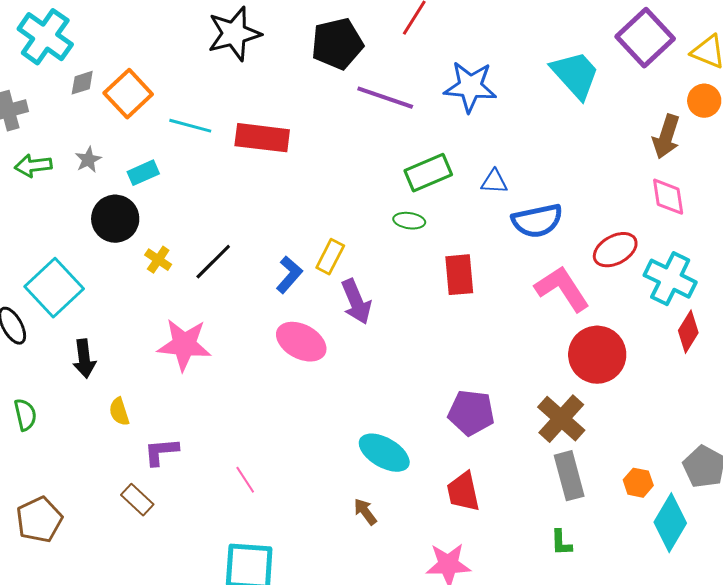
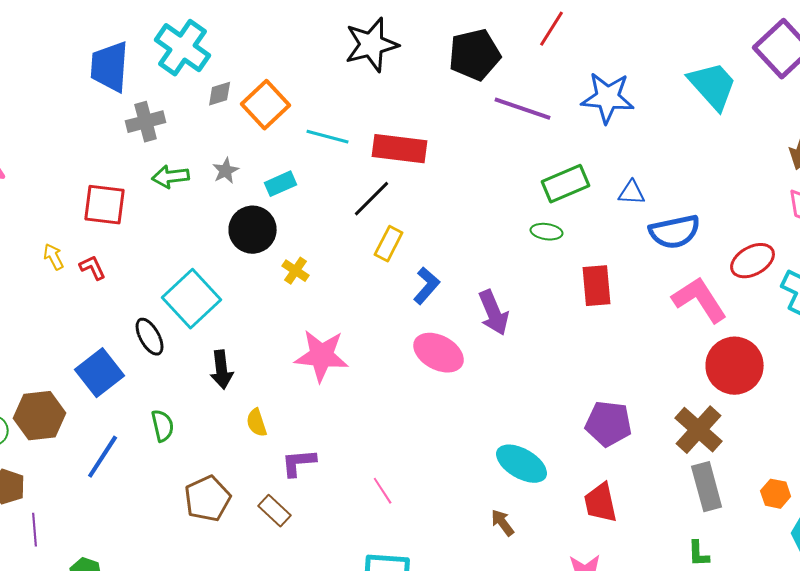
yellow rectangle: (330, 257) -> (389, 244), moved
black line: (213, 262) -> (372, 199), moved
brown pentagon: (39, 520) -> (208, 499), moved

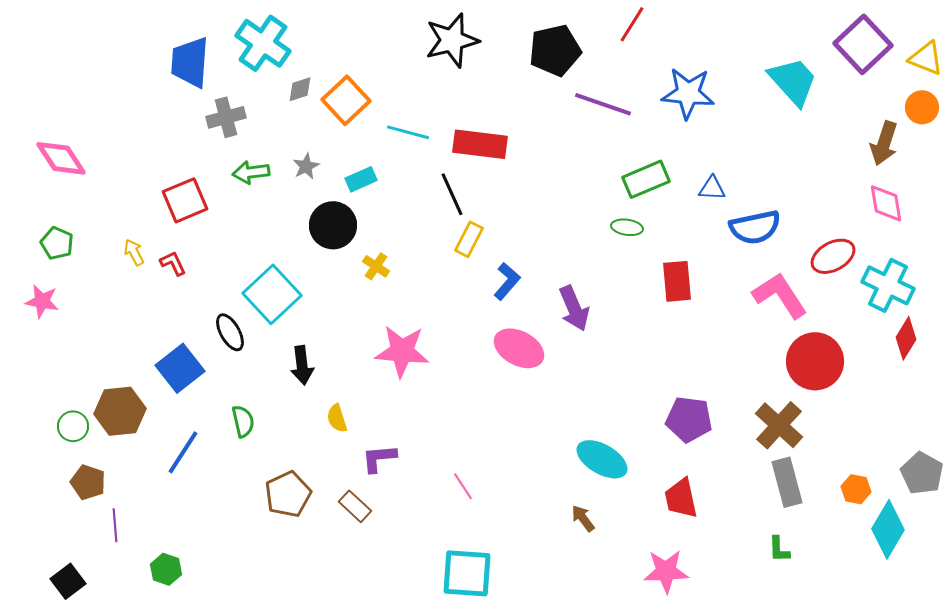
black line: (372, 199) -> (452, 194), turned -69
red square: (105, 205) -> (185, 200), turned -30

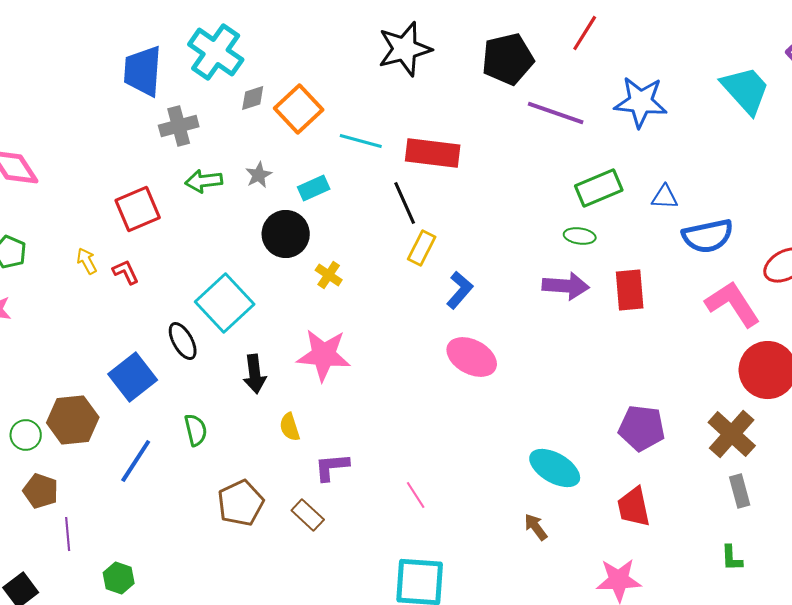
purple arrow: (574, 308) -> (566, 286), moved, turned -63
pink star: (402, 351) -> (324, 355), moved
gray rectangle: (787, 482) -> (740, 491), size x0.7

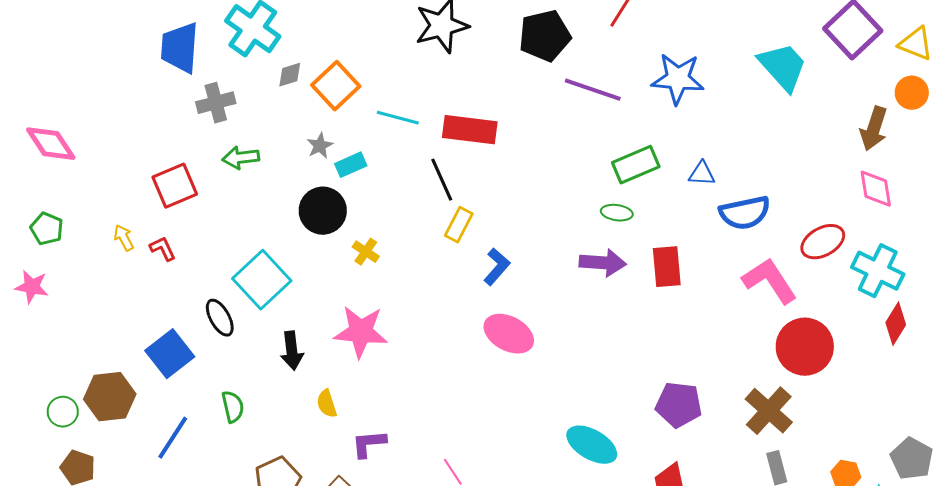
gray star: (259, 175) -> (320, 146), moved

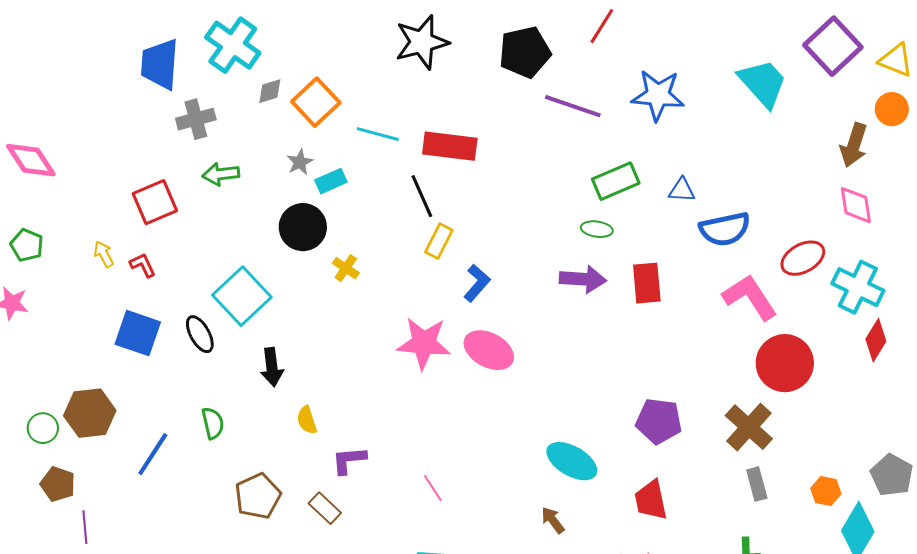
pink star: (361, 332) -> (424, 343), moved
blue square: (170, 354) -> (138, 333), moved, turned -33

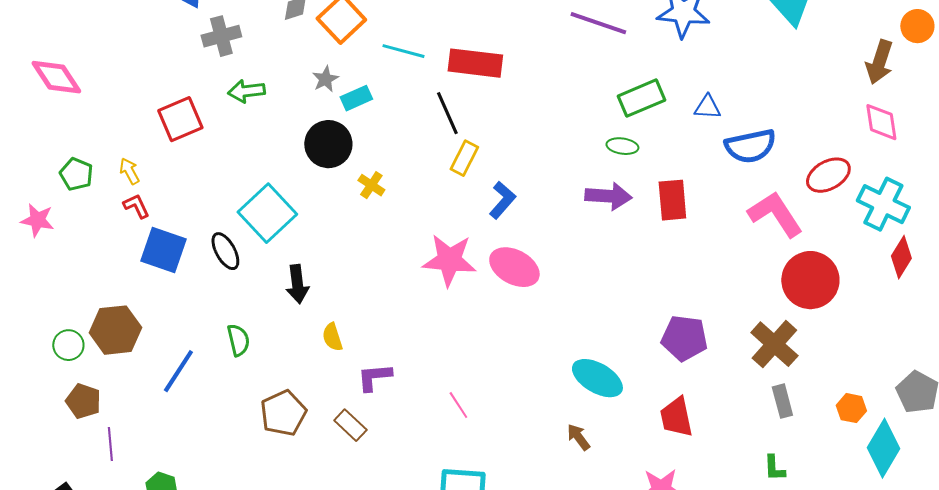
green pentagon: (27, 245) -> (76, 174), moved
red L-shape: (143, 265) -> (136, 206), moved

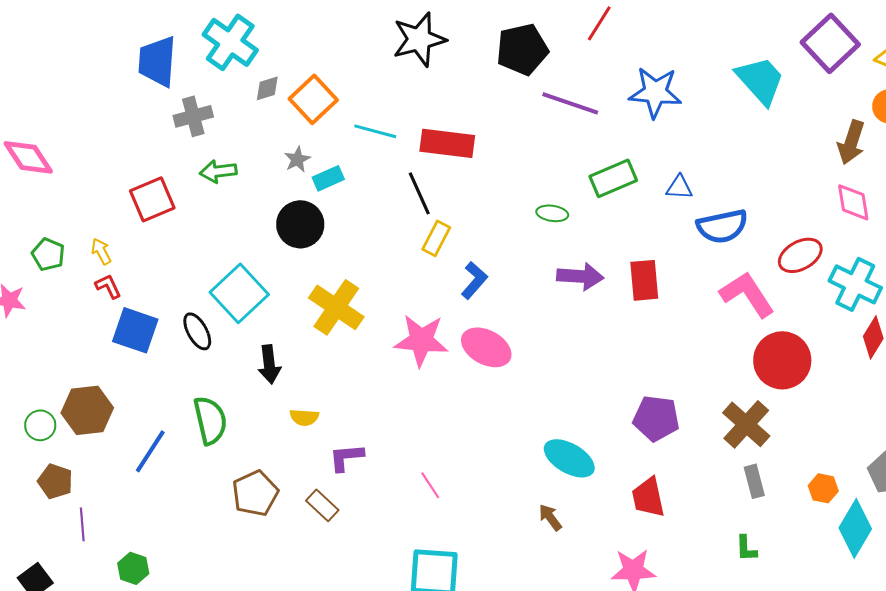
green ellipse: (622, 146) -> (552, 213), moved
yellow cross: (371, 185) -> (336, 307), moved, size x2.0
yellow semicircle: (332, 337) -> (304, 417), turned -68
green semicircle: (238, 340) -> (210, 420), size x1.5

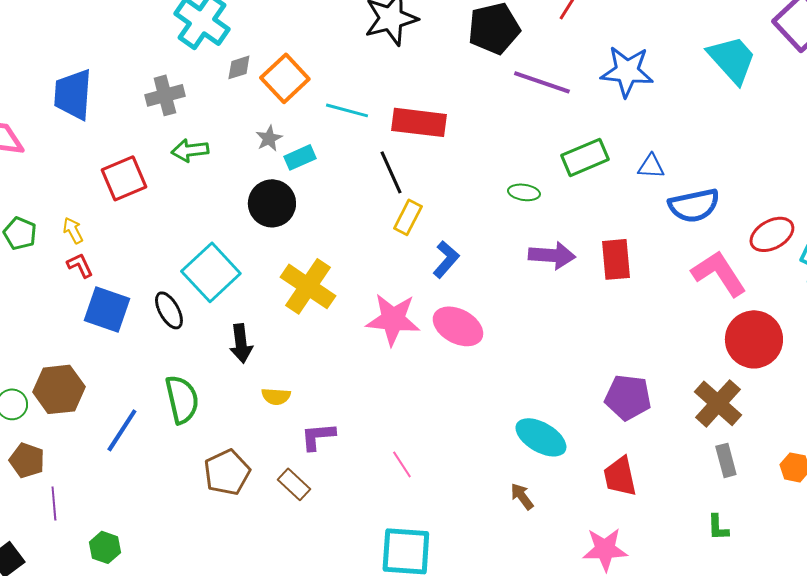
blue trapezoid: (157, 61) -> (73, 94), moved

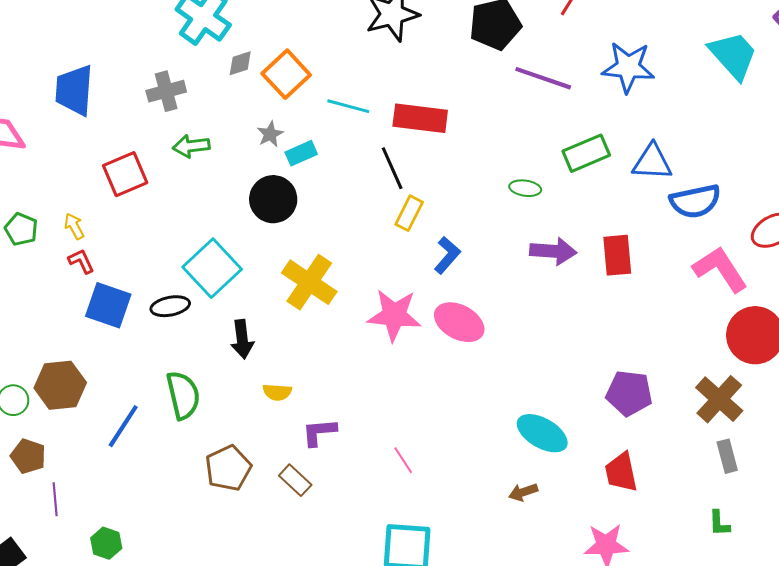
blue triangle: (651, 166) -> (652, 162), size x1.5
black ellipse: (169, 310) -> (170, 306), turned -72
brown arrow: (522, 496) -> (523, 492), turned -72

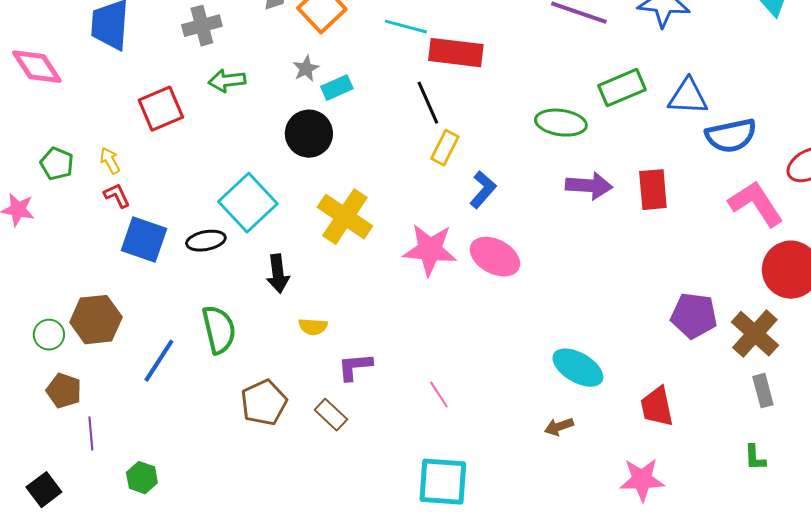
cyan line: (348, 106) -> (406, 27), moved
green ellipse: (525, 188) -> (561, 123), size x1.6
purple pentagon: (629, 393) -> (694, 316), moved

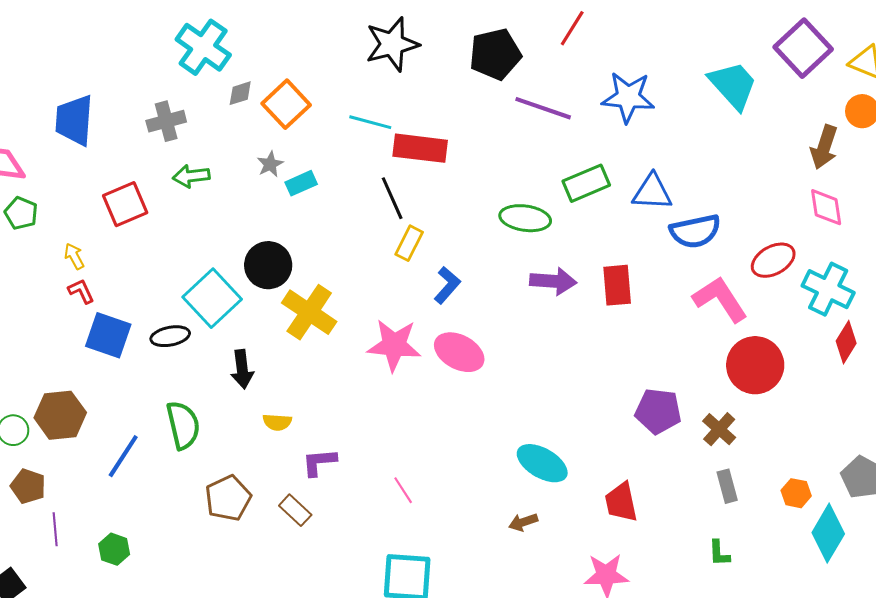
black circle: (309, 134) -> (268, 265), moved
green pentagon: (57, 164) -> (21, 213), moved
brown cross: (755, 334) -> (719, 429), size x0.7
green hexagon: (142, 478) -> (114, 549), moved

